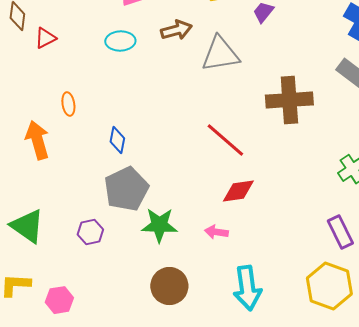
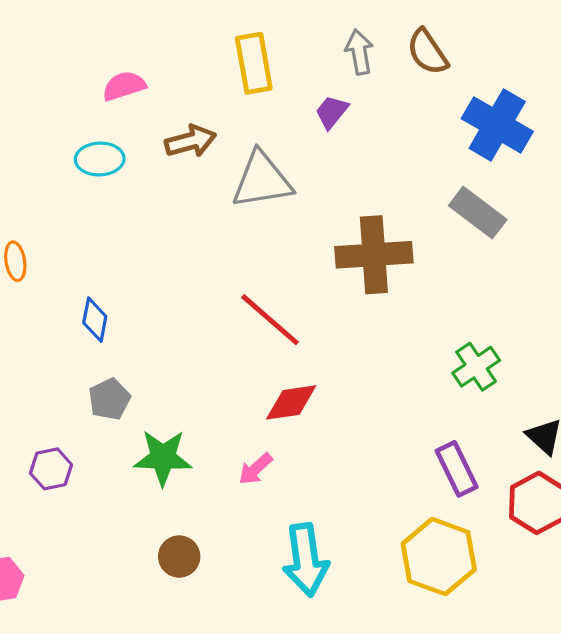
gray pentagon: (126, 189) -> (109, 399), size x0.6
pink arrow: (216, 232) -> (255, 469), turned -50
brown circle: (169, 286) -> (179, 557), size x0.7

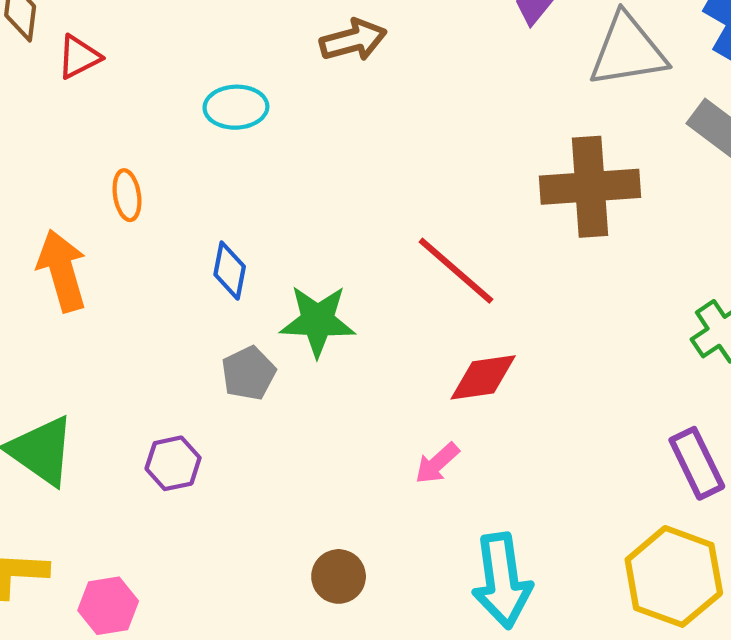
cyan ellipse: (100, 159) -> (236, 107), moved
gray triangle: (262, 180) -> (628, 51), moved
green star: (163, 458) -> (318, 321), moved

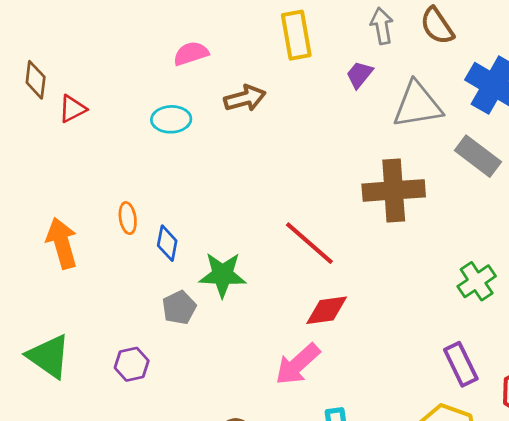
cyan ellipse: (236, 107) -> (171, 119), moved
orange ellipse: (127, 195) -> (128, 218), moved
pink arrow: (437, 463) -> (298, 364), size x1.6

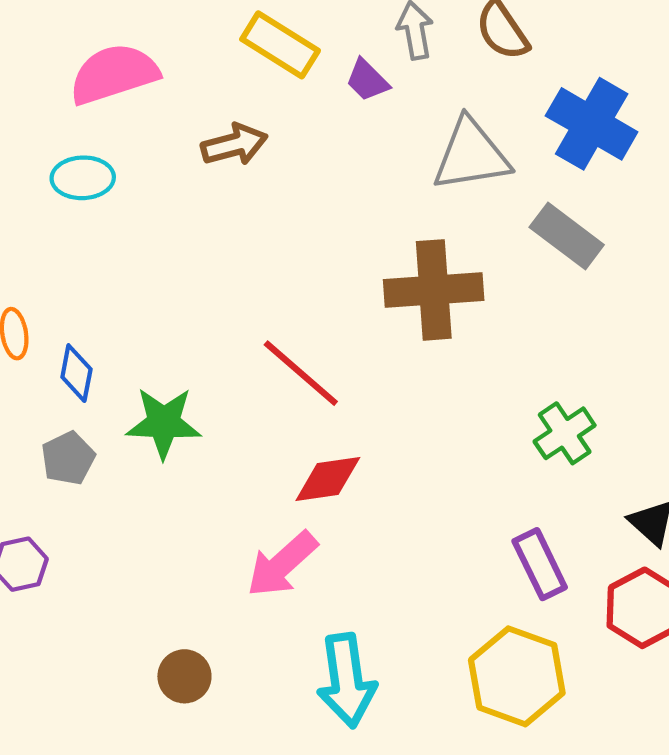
yellow rectangle: (296, 35) -> (280, 45), turned -48
pink semicircle: (191, 54) -> (114, 74), size x1.6
purple trapezoid: (359, 75) -> (367, 80), moved, turned -84
brown arrow: (245, 98) -> (234, 145), moved
gray pentagon: (179, 308) -> (68, 458), moved

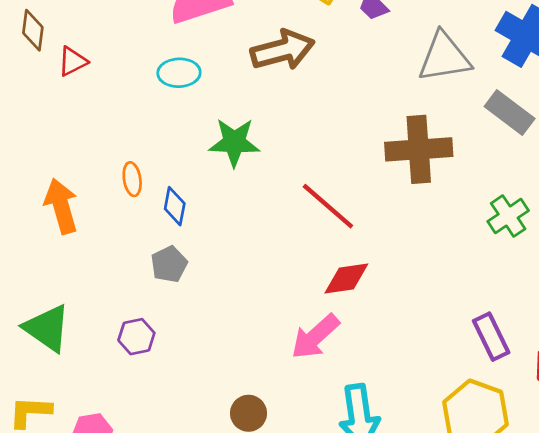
brown arrow: (234, 145) -> (283, 50), size x1.4
green star: (164, 423) -> (234, 142), moved
green cross: (565, 433) -> (508, 216), moved

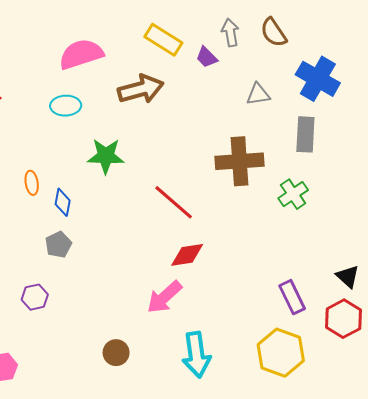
gray triangle: (444, 57) -> (258, 94), size x0.6
gray rectangle: (510, 112) -> (305, 134), turned 56
green cross: (508, 216) -> (293, 194), moved

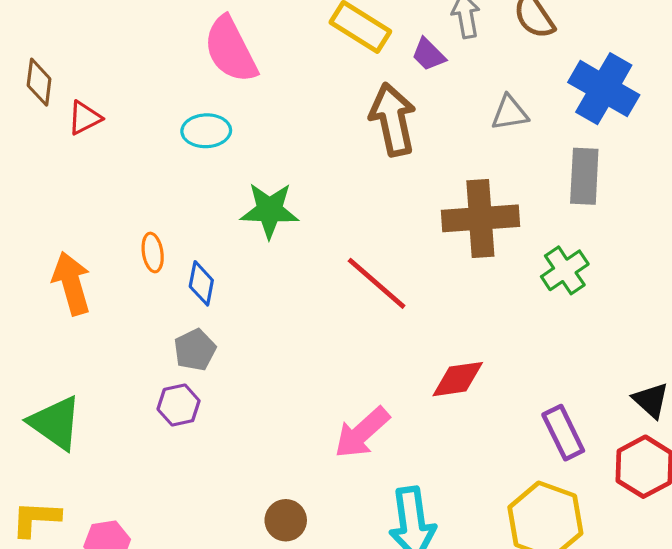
pink semicircle: (81, 54) -> (231, 50), turned -99
brown arrow: (141, 89) -> (393, 119), moved, turned -87
red diamond: (187, 255) -> (458, 379), moved
purple hexagon: (35, 297) -> (179, 405), moved

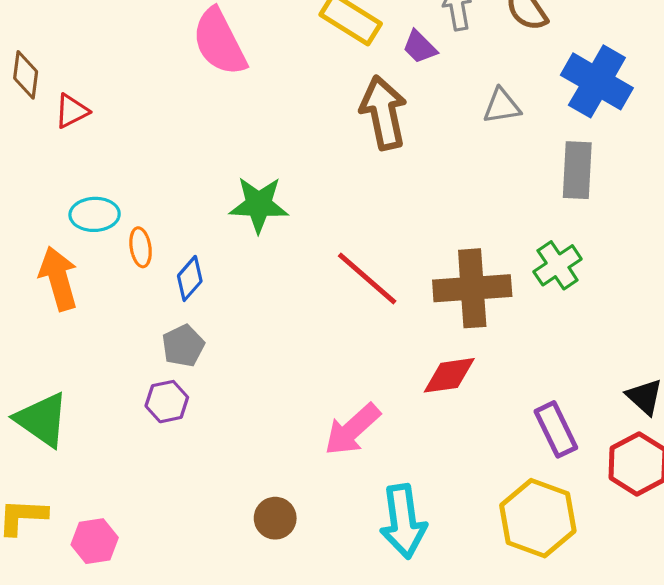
cyan ellipse: (206, 131) -> (95, 214), moved
brown cross: (480, 218) -> (472, 288), moved
blue diamond: (201, 283) -> (190, 278), turned 30

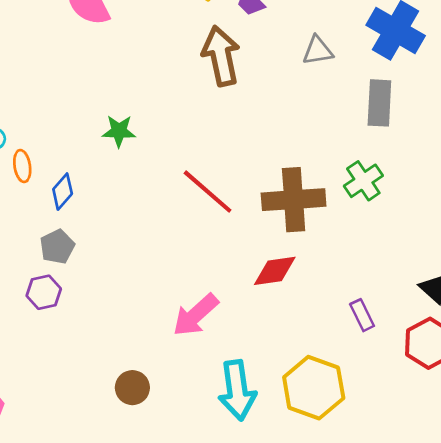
green star: (259, 205) -> (119, 131), size x0.7
purple rectangle: (556, 429) -> (362, 315), size x0.7
yellow hexagon: (538, 518) -> (314, 388), moved

